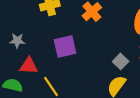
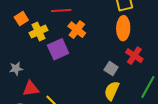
purple square: (65, 47) -> (58, 49), moved

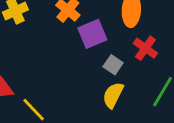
purple square: (58, 49) -> (92, 34), moved

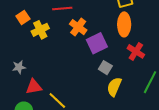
gray square: (113, 65) -> (105, 68), moved

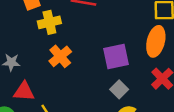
orange cross: (78, 27) -> (60, 56), moved

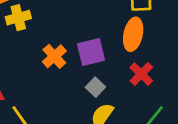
orange cross: (60, 56) -> (54, 56), moved

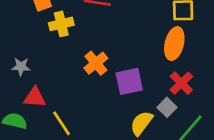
purple square: (91, 52) -> (129, 81), moved
gray square: (95, 87) -> (167, 107), moved

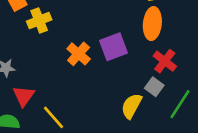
purple square: (129, 81) -> (113, 47), moved
red triangle: (35, 97) -> (24, 96), turned -50

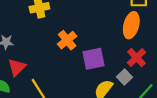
purple square: (113, 47) -> (94, 59), moved

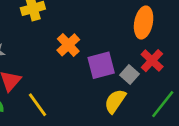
gray square: (124, 77) -> (130, 74), moved

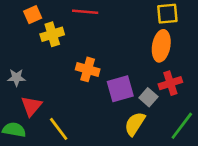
orange cross: (68, 45) -> (88, 69), turned -30
red cross: (152, 61) -> (170, 83), turned 30

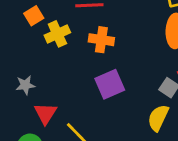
orange cross: (88, 69) -> (101, 40), moved
purple square: (120, 89) -> (110, 84), moved

